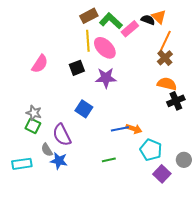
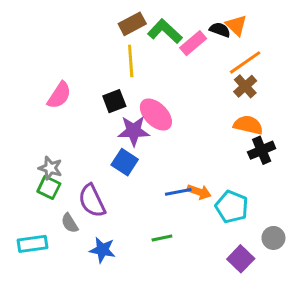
orange line: (165, 42) -> (245, 62), turned 30
pink ellipse: (105, 48) -> (156, 115), moved
purple star: (106, 78) -> (134, 131), moved
cyan pentagon: (151, 150) -> (232, 207), moved
blue star: (59, 161) -> (102, 250), moved

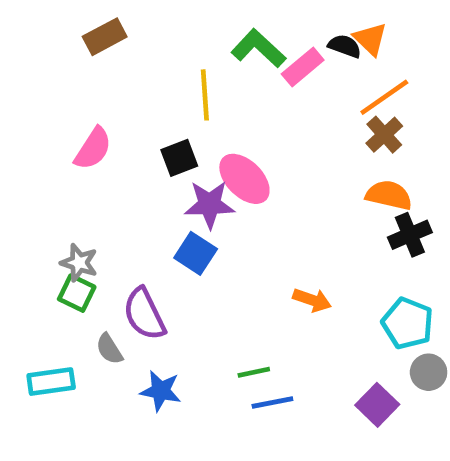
brown rectangle: (132, 24) -> (105, 37), moved
blue line: (178, 192) -> (272, 403), moved
cyan pentagon: (232, 207) -> (408, 323), moved

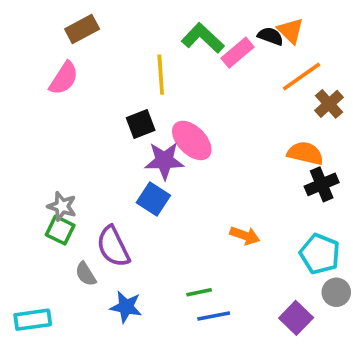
brown cross: (384, 135) -> (329, 104), moved
pink semicircle: (93, 149) -> (64, 78), moved
cyan rectangle: (51, 382) -> (33, 320), moved

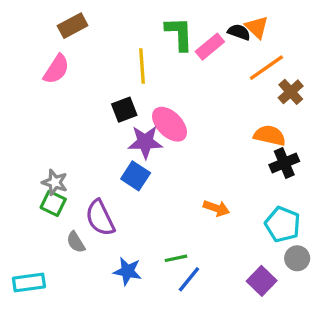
green L-shape: (203, 38) -> (179, 34), turned 45
blue star: (126, 307) -> (127, 271), moved
blue line: (214, 316) -> (189, 279), turned -40

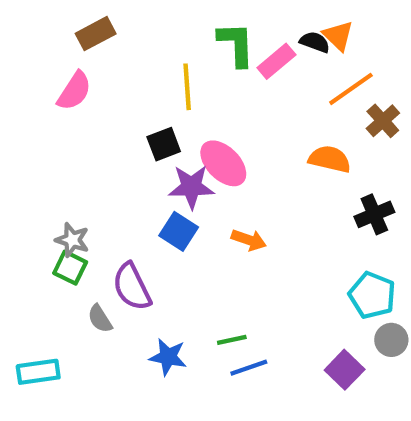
orange semicircle: (270, 135) -> (330, 159), moved
orange arrow: (216, 208) -> (249, 240), moved
blue line: (189, 279) -> (249, 368), turned 32

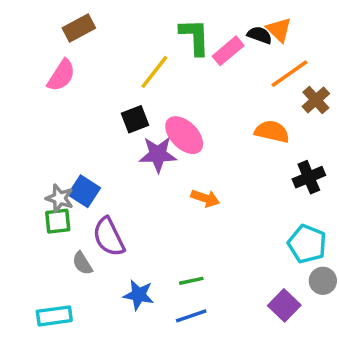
yellow line: (187, 87) -> (154, 72), turned 42
blue square: (179, 231) -> (84, 191), moved
green square: (70, 268) -> (58, 221), turned -32
blue line: (249, 368) -> (191, 316), moved
cyan rectangle: (38, 372) -> (54, 316), moved

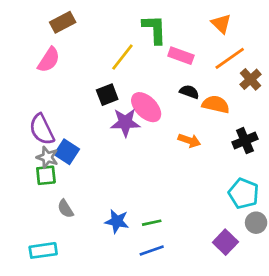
black semicircle: (260, 35) -> (189, 92), moved
pink rectangle: (228, 51) -> (181, 56), moved, turned 60
orange arrow: (205, 198) -> (189, 141), moved
purple semicircle: (109, 237) -> (42, 129), moved
blue star: (139, 295) -> (117, 221), moved

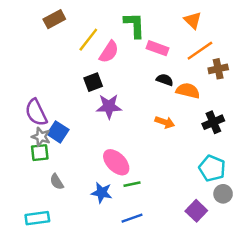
yellow line: (122, 57) -> (88, 40), moved
pink semicircle: (49, 60) -> (109, 52), moved
brown cross: (251, 79) -> (218, 69), turned 30
pink ellipse: (146, 107) -> (116, 162), moved
green line: (152, 223) -> (132, 184), moved

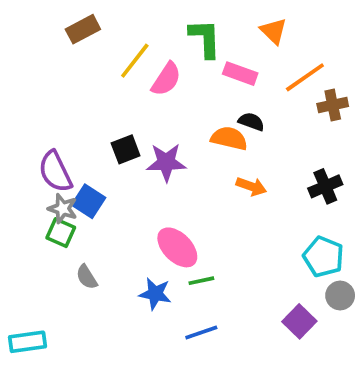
orange triangle: (193, 20) -> (273, 31), moved
black square: (93, 82) -> (126, 149), moved
orange semicircle: (188, 91) -> (229, 138), moved
green square: (40, 153) -> (61, 233), turned 30
cyan rectangle: (37, 218) -> (27, 342), moved

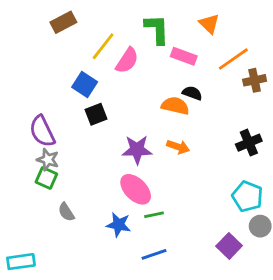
purple star: (166, 162) -> (137, 150), moved
orange arrow: (251, 186) -> (178, 147), moved
blue square: (89, 201) -> (85, 85), moved

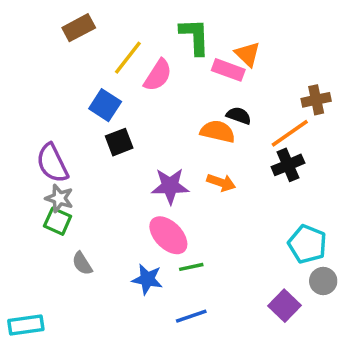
orange triangle: (209, 24) -> (248, 54), moved
orange line: (233, 59) -> (290, 133), moved
black cross: (249, 143) -> (288, 165), moved

